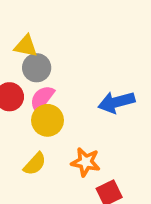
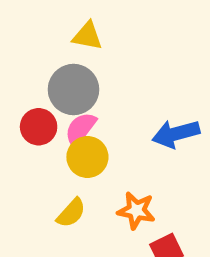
yellow triangle: (26, 46) -> (87, 36), moved
gray circle: (37, 68) -> (73, 90), size x1.4

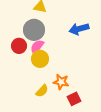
blue arrow: (176, 134) -> (79, 29), moved
yellow semicircle: (71, 213) -> (42, 91), moved

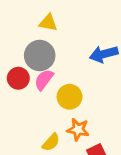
yellow circle: (40, 59) -> (70, 97), moved

